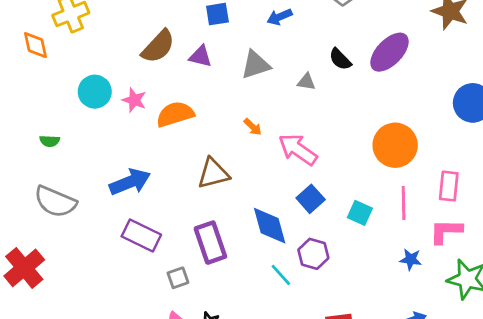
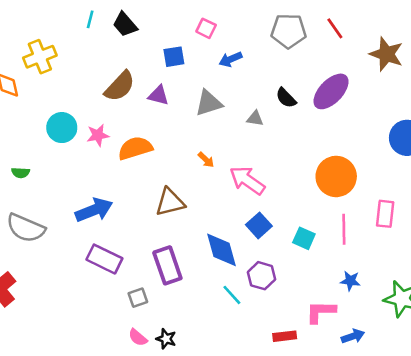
pink star: (134, 100) -> (98, 135), turned -30
pink L-shape: (446, 231) -> (321, 312), moved

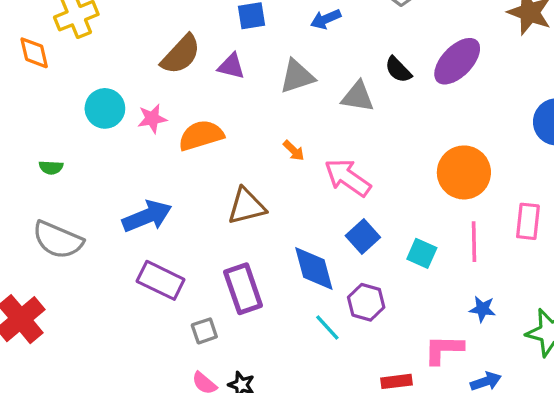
gray triangle: (255, 119) -> (358, 97), size x1.5

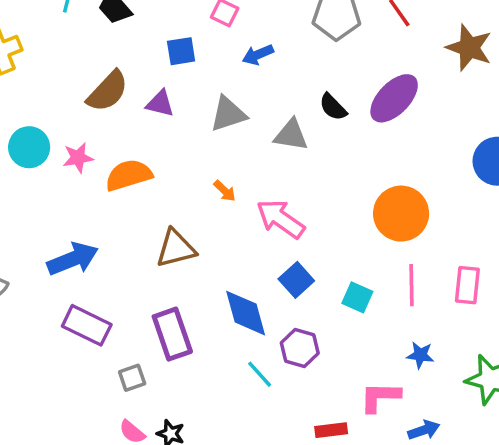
pink rectangle: (528, 221) -> (467, 285), moved

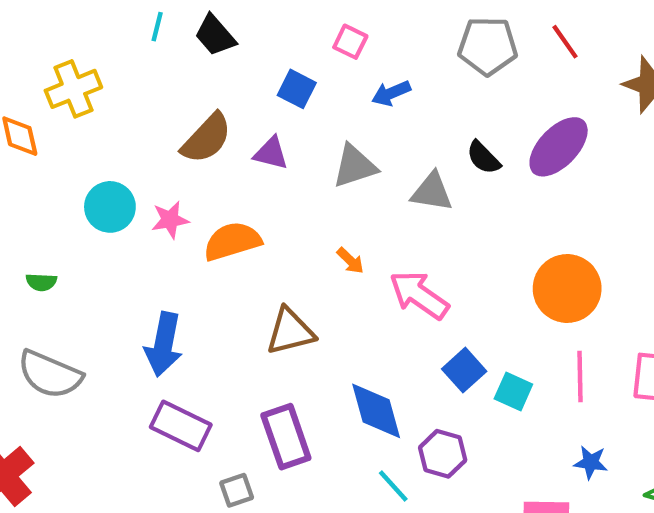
blue square: (181, 51) -> (297, 89), turned 36
blue arrow: (73, 259) -> (164, 344), turned 123
blue square: (296, 280) -> (464, 370), moved

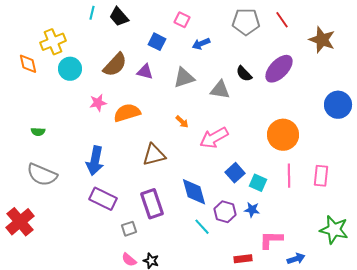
cyan circle: (110, 207) -> (70, 69), moved
pink arrow: (419, 295) -> (214, 138), turned -64
blue star: (591, 462) -> (252, 210), moved

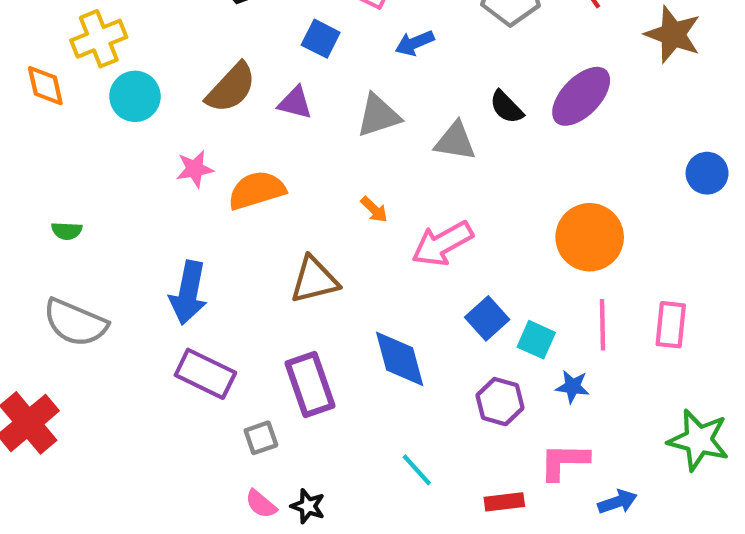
blue circle: (338, 105) -> (707, 173), size x0.7
blue star: (252, 210) -> (573, 387), moved
purple hexagon: (225, 212) -> (500, 402), moved
cyan line: (202, 227) -> (417, 470), moved

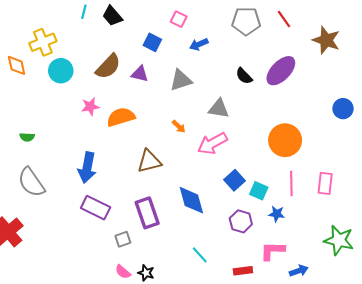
gray triangle: (455, 141) -> (219, 109), moved
gray semicircle: (75, 323) -> (31, 182), turned 32

